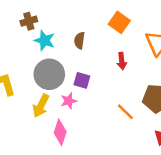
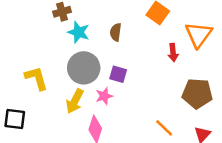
red arrow: (122, 61) -> (173, 53), moved
orange line: (125, 112) -> (164, 128), moved

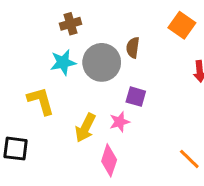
cyan star: (79, 32) -> (63, 62), moved, turned -30
gray circle: (84, 68) -> (102, 62), moved

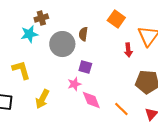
cyan star: (63, 62) -> (29, 34), moved
yellow arrow: (85, 128) -> (42, 99), moved
pink diamond: (109, 160) -> (91, 100), moved, turned -40

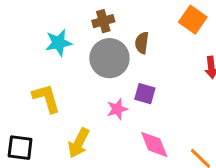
brown cross: (41, 18) -> (103, 21), moved
pink star: (74, 84) -> (117, 109), moved

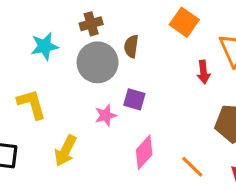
pink diamond: (154, 144) -> (144, 152), turned 64

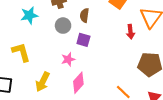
gray circle: (98, 62) -> (63, 26), size x0.6
purple square: (134, 99) -> (83, 40), moved
pink diamond: (144, 152) -> (78, 83), moved

